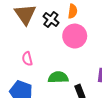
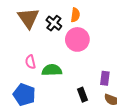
green semicircle: (58, 77) -> (52, 70), moved

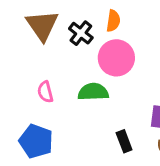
green semicircle: (52, 70) -> (93, 92), moved

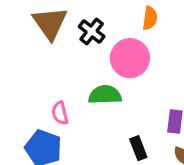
orange semicircle: (113, 21) -> (150, 18), moved
pink semicircle: (45, 92) -> (60, 113), moved

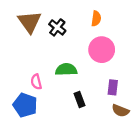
pink circle: (130, 58) -> (102, 50), moved
black rectangle: (138, 148) -> (79, 100), moved

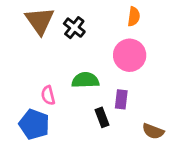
orange semicircle: (96, 19) -> (134, 17), moved
purple rectangle: (113, 87) -> (121, 99), moved

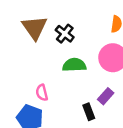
green semicircle: (85, 80) -> (74, 65), moved
purple rectangle: (121, 99) -> (106, 96), turned 35

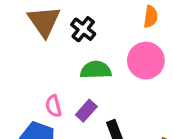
purple rectangle: (106, 96) -> (86, 111), moved

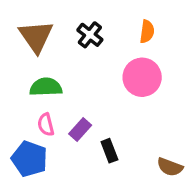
black cross: (83, 29) -> (90, 35), moved
green semicircle: (96, 70) -> (46, 87), moved

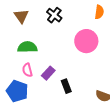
orange semicircle: (147, 32) -> (99, 12), moved
brown triangle: (36, 36) -> (21, 16), size x0.7

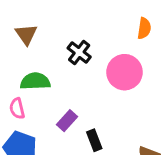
black cross: (54, 15) -> (79, 53), moved
pink semicircle: (27, 70) -> (17, 108), moved

